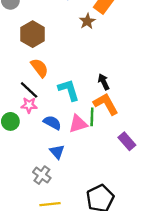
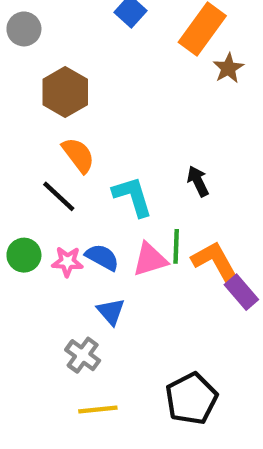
brown star: (87, 21) -> (228, 68), moved
orange L-shape: (106, 104) -> (215, 262), moved
pink star: (29, 105) -> (67, 262), moved

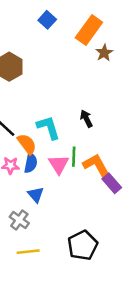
orange semicircle: (78, 155) -> (27, 144), moved
blue semicircle: (102, 257) -> (31, 163), turned 72
pink triangle: (150, 259) -> (59, 164), turned -45

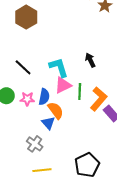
orange semicircle: (27, 144) -> (56, 110), moved
pink triangle: (59, 164) -> (63, 85), moved, turned 36
orange L-shape: (97, 165) -> (99, 99), turned 70

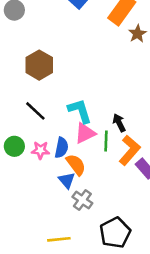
brown hexagon: (26, 17) -> (39, 65), moved
black arrow: (90, 60) -> (119, 123), moved
gray cross: (35, 144) -> (82, 200), moved

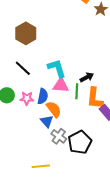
black arrow: (119, 123) -> (87, 77), turned 88
pink triangle: (85, 133) -> (61, 85), turned 30
orange L-shape: (130, 150) -> (95, 98), turned 145
black pentagon: (115, 233) -> (80, 142), moved

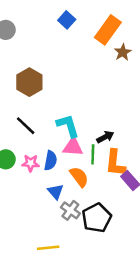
orange semicircle: (54, 109) -> (79, 177), moved

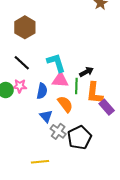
pink star: (31, 163) -> (20, 86), moved

